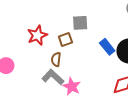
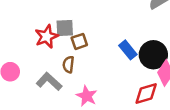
gray square: (80, 23) -> (65, 28), moved
gray L-shape: (53, 77) -> (49, 81), moved

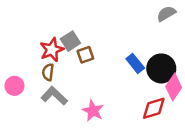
gray square: (65, 28) -> (70, 41), turned -30
brown semicircle: (68, 64) -> (48, 72), moved

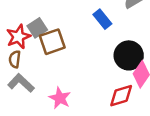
brown square: (85, 55) -> (52, 42), size x1.5
blue rectangle: (135, 63) -> (102, 19), moved

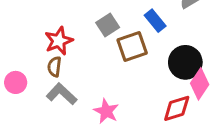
gray square: (37, 28) -> (108, 25), moved
brown square: (52, 42) -> (132, 47), moved

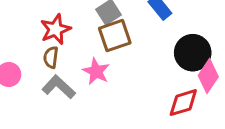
brown square: (132, 47) -> (115, 36), moved
pink star: (106, 111) -> (96, 71), moved

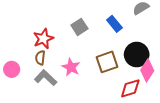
brown square: (115, 36) -> (107, 62), moved

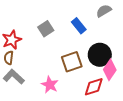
pink star: (71, 67) -> (50, 85), moved

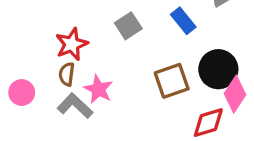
pink star: (50, 85) -> (98, 89), moved

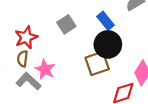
black circle: (218, 69) -> (108, 44), moved

